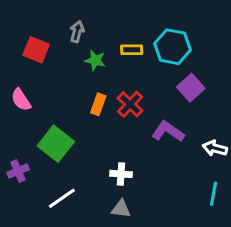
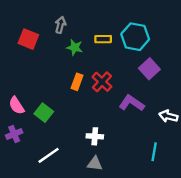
pink semicircle: (21, 100) -> (17, 106), moved
green square: (56, 144) -> (44, 113), size x0.7
cyan line: (213, 194) -> (154, 152), moved

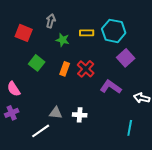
green square: (44, 113) -> (37, 63), moved
gray triangle: (95, 164) -> (56, 113), moved

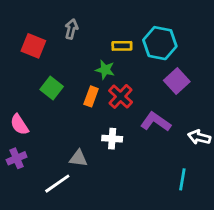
green star: (63, 40) -> (105, 70), moved
white cross: (80, 115) -> (112, 139), moved

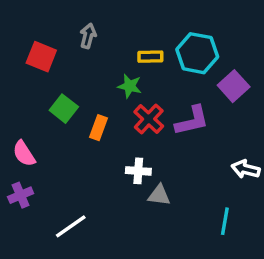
purple square: (177, 81) -> (234, 86), moved
orange rectangle: (91, 96) -> (98, 128), moved
purple L-shape: (156, 122) -> (192, 121), moved, turned 132
gray triangle: (78, 158) -> (159, 195), moved

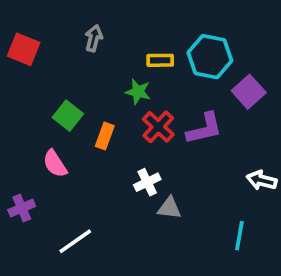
red square: (41, 57) -> (24, 49), moved
pink semicircle: (24, 154) -> (55, 164), moved
white cross: (138, 171) -> (147, 182), turned -30

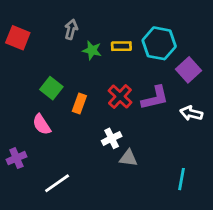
green star: (138, 92) -> (92, 50), moved
white arrow: (262, 180) -> (191, 113), moved

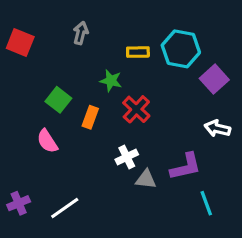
green star: (92, 50) -> (111, 81), moved
purple L-shape: (155, 98) -> (186, 167), moved
purple cross: (16, 158) -> (19, 203), moved
cyan line: (182, 179) -> (206, 203), turned -30

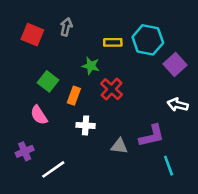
red square: (20, 43) -> (32, 35), moved
white cross: (127, 157) -> (86, 125), moved, turned 30
purple cross: (19, 203) -> (25, 151), moved

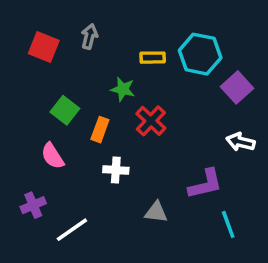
gray triangle: (119, 146) -> (156, 212), moved

